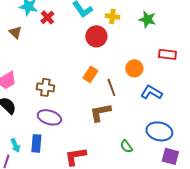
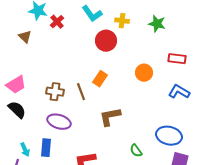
brown line: (111, 87) -> (81, 92), moved
blue L-shape: (151, 92) -> (179, 92), moved

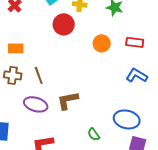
orange circle: (144, 73) -> (102, 43), moved
orange rectangle: (100, 79) -> (16, 48), moved, turned 56
purple ellipse: (59, 122) -> (36, 104), moved

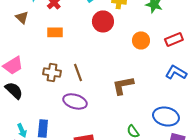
red rectangle: (135, 42) -> (174, 39), turned -30
orange rectangle: (16, 48) -> (55, 32), moved
brown L-shape: (68, 100) -> (123, 85), moved

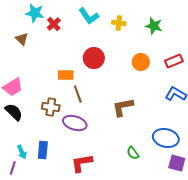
red circle: (103, 21) -> (94, 58), moved
orange rectangle: (55, 32) -> (66, 75), moved
brown cross: (52, 72) -> (51, 107), moved

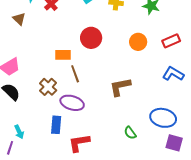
brown cross: (51, 107) -> (48, 87), turned 36
blue rectangle: (43, 150) -> (56, 125), moved

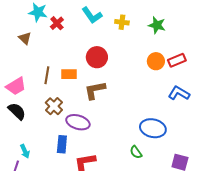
orange circle: (138, 42) -> (156, 61), moved
brown line: (75, 74) -> (47, 75), moved, turned 30
brown L-shape: (120, 87) -> (95, 90), moved
blue ellipse: (163, 118) -> (153, 128), moved

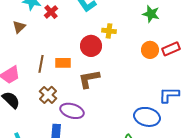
yellow cross: (122, 22) -> (109, 31), moved
brown triangle: (25, 38) -> (19, 27), turned 32
blue L-shape: (179, 93) -> (169, 95), moved, turned -30

